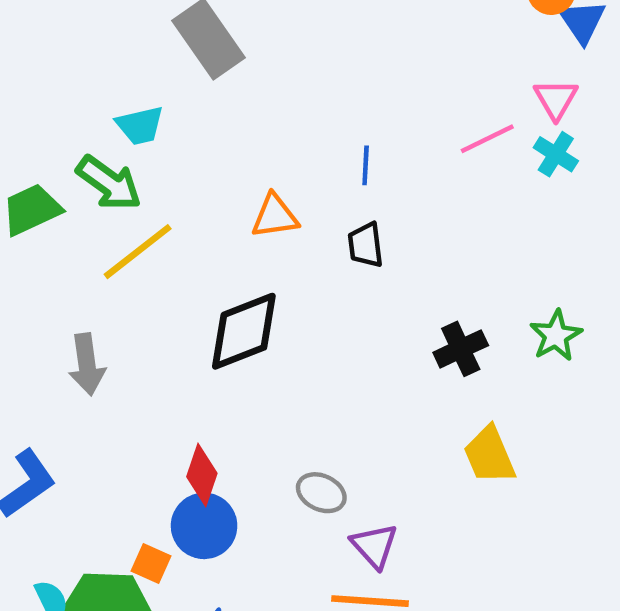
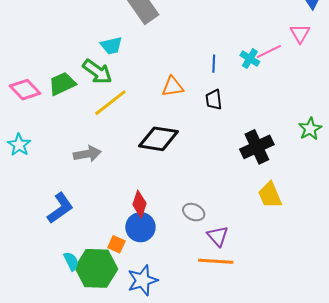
cyan cross: (556, 154) -> (250, 59), moved
black diamond: (244, 331) -> (159, 139), turned 30
green star: (556, 336) -> (310, 129), moved
black cross: (461, 349) -> (257, 147), size x1.4
gray arrow: (87, 364) -> (87, 154), turned -92

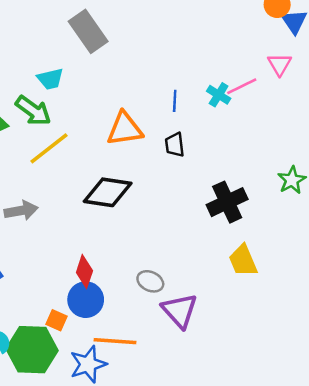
orange triangle: (173, 87) -> (125, 129), size x1.4
purple triangle: (218, 236) -> (180, 311), size x1.4
orange line: (216, 261) -> (115, 341), moved

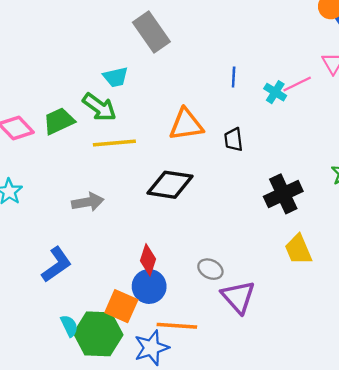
blue line: (175, 101) -> (234, 77), moved
yellow line: (49, 148) -> (114, 143), turned 33
orange square: (56, 320) -> (121, 306), size x1.6

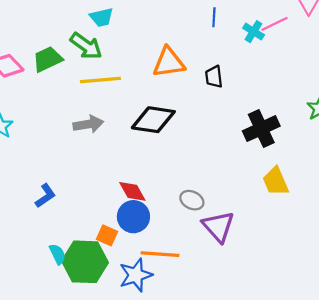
gray arrow: (88, 202) -> (88, 124), moved
red diamond: (148, 260) -> (132, 191), turned -48
blue L-shape: (57, 264) -> (45, 196), size x0.7
orange square: (121, 306) -> (107, 235), size x0.7

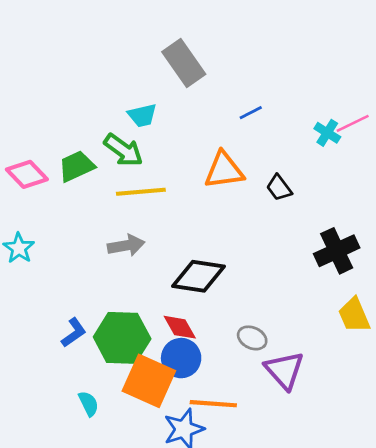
blue line: (214, 17) -> (251, 113), moved, turned 60
black trapezoid: (214, 77) -> (279, 188), turned -30
black diamond: (153, 120) -> (199, 276), moved
orange square: (107, 235) -> (149, 381), size x2.0
green hexagon: (85, 262) -> (122, 338), moved

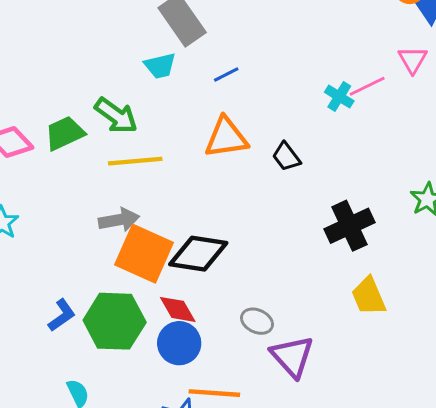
blue line: (251, 113) -> (226, 74), moved
cyan trapezoid: (142, 115) -> (160, 66), moved
orange square: (149, 381) -> (144, 254), moved

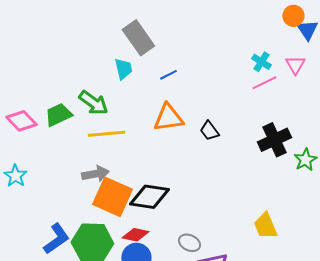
cyan trapezoid: (160, 66) -> (123, 69), turned -90
cyan cross: (339, 97) -> (261, 62), moved
black cross: (349, 226) -> (274, 140), moved
red diamond: (178, 309) -> (135, 235), turned -48
blue L-shape: (62, 315) -> (56, 239), size x1.4

